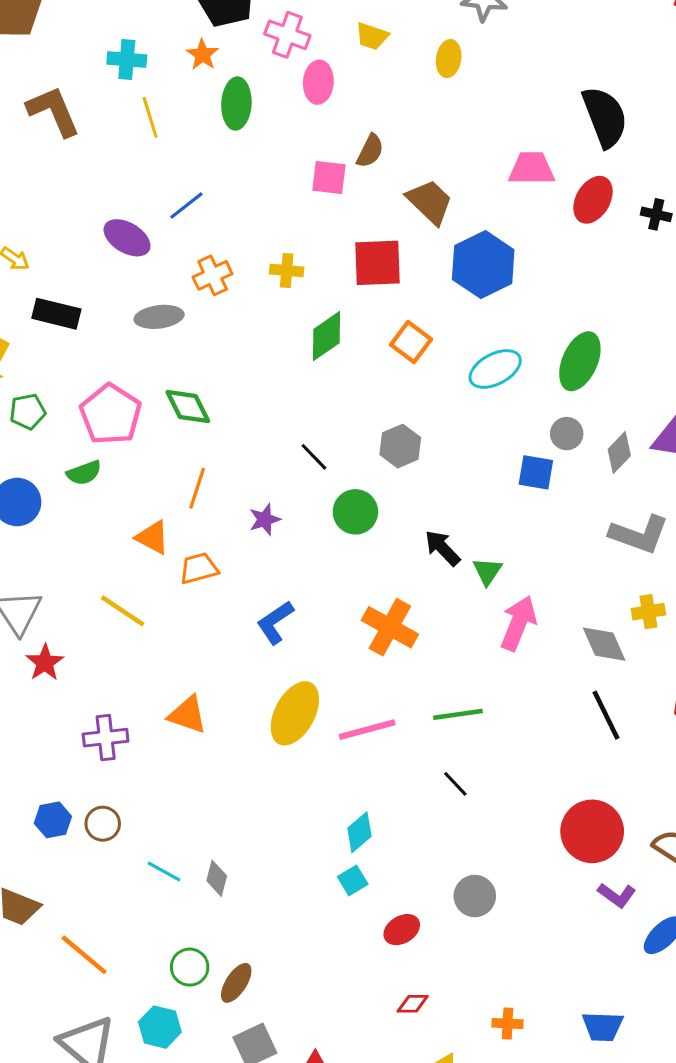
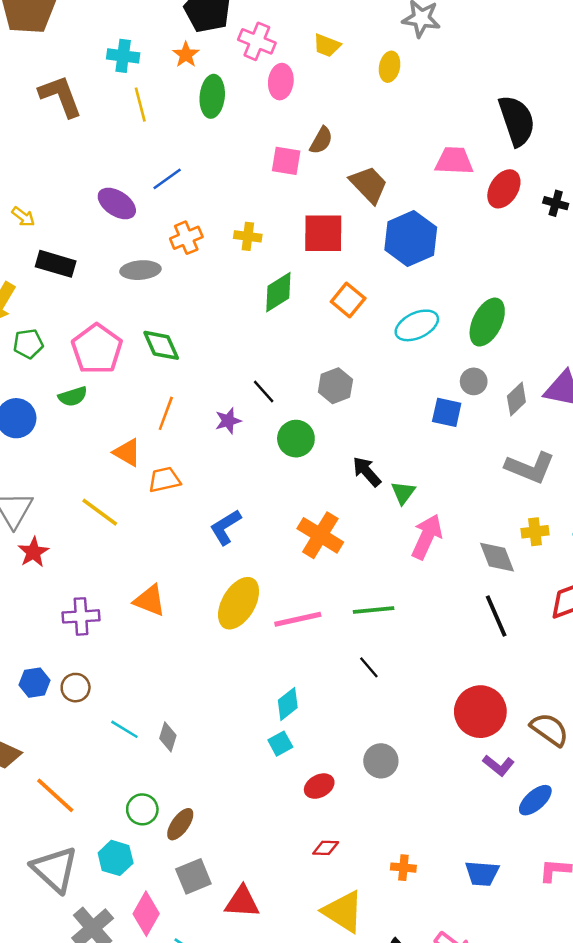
purple star: (265, 519) -> (228, 421), moved

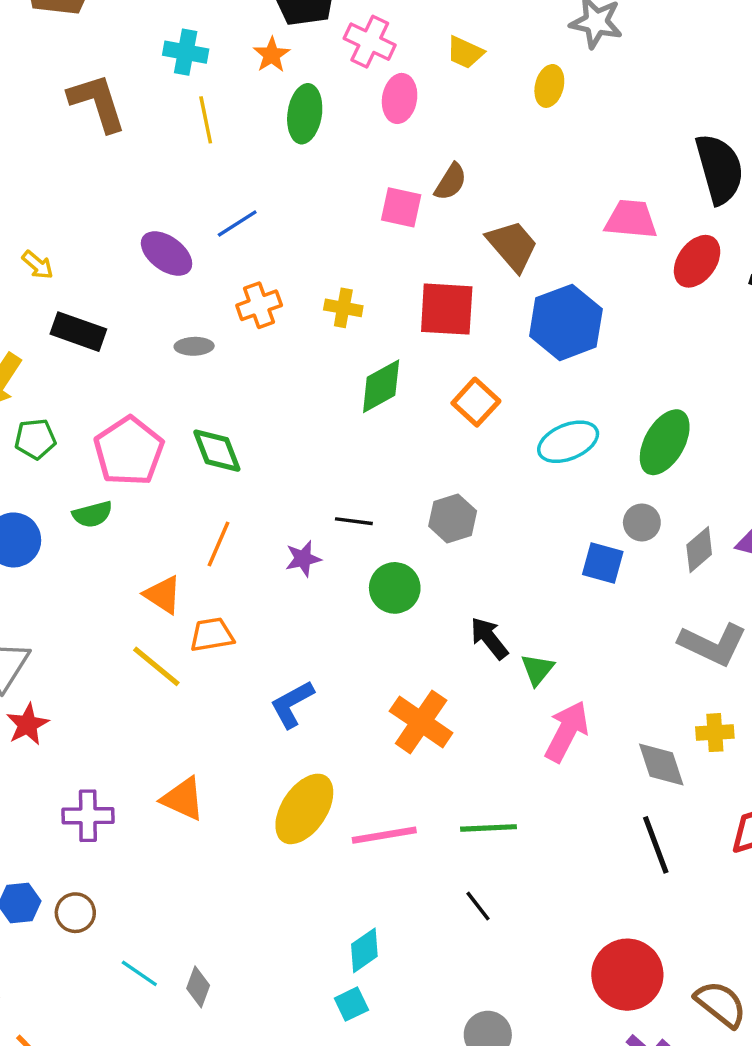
gray ellipse: (140, 270) -> (194, 346), size x0.7
black line: (264, 392) -> (354, 521), turned -44
yellow line: (100, 512) -> (156, 666), moved

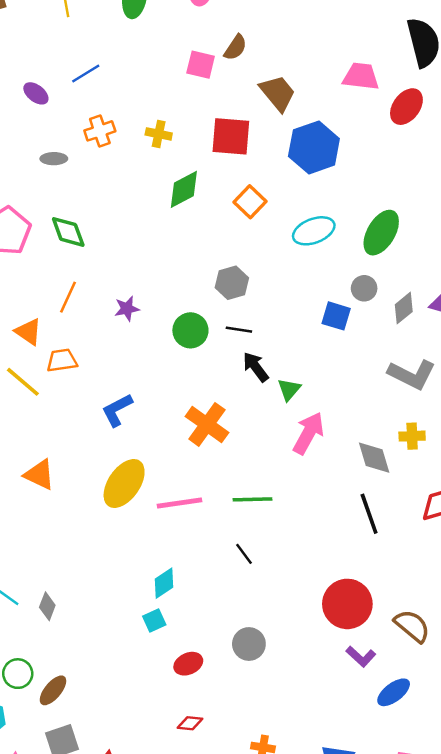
purple ellipse: (167, 253) -> (36, 93), size x0.7
black line: (354, 521) -> (239, 330), moved

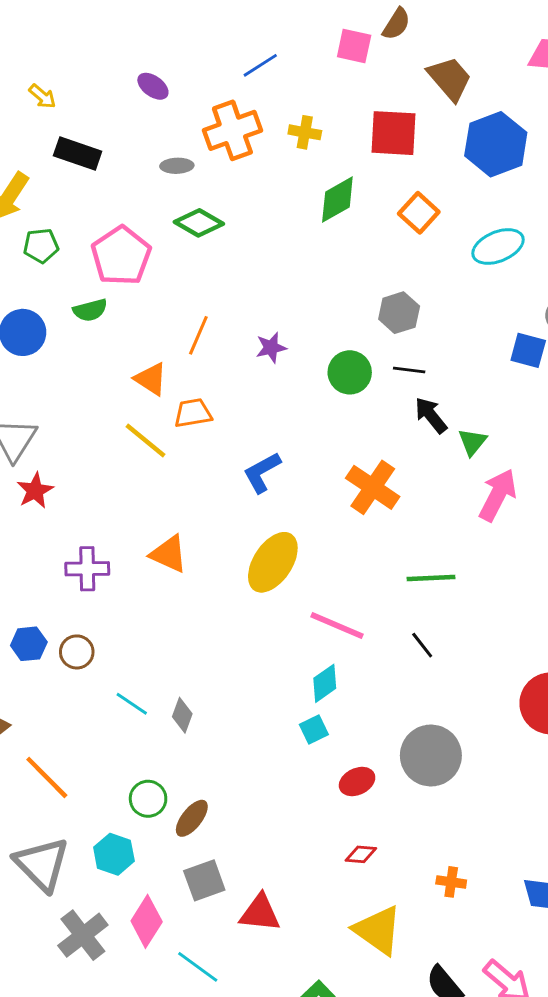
blue line: (86, 73) -> (260, 65), moved
orange cross: (100, 131) -> (232, 130), size x1.5
green diamond: (68, 232) -> (199, 223), moved, turned -39
pink line: (180, 503) -> (337, 625), moved, turned 33
gray circle: (249, 644) -> (431, 756), size x1.5

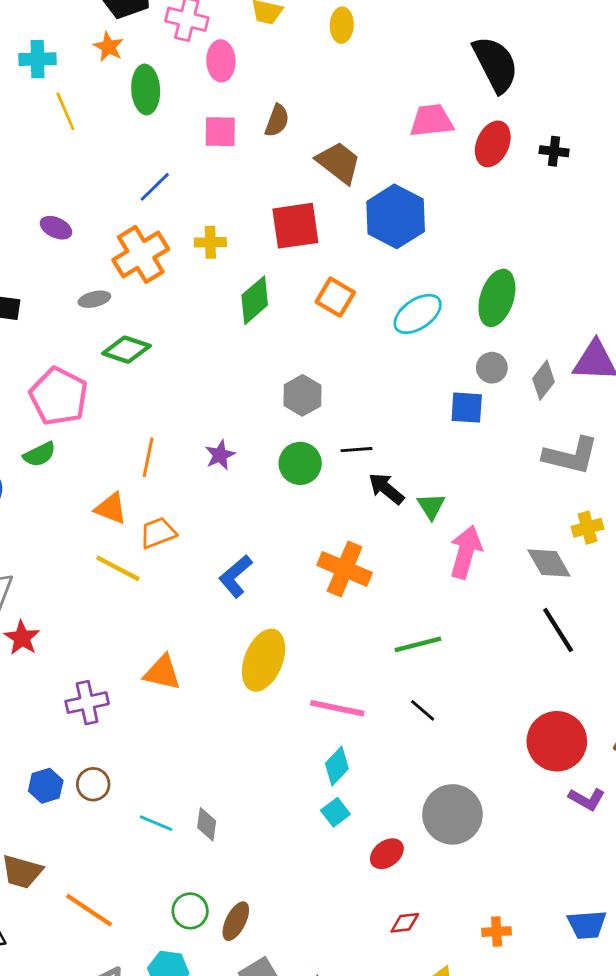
pink square: (354, 46) -> (220, 132), moved
gray hexagon: (399, 313) -> (302, 395), moved

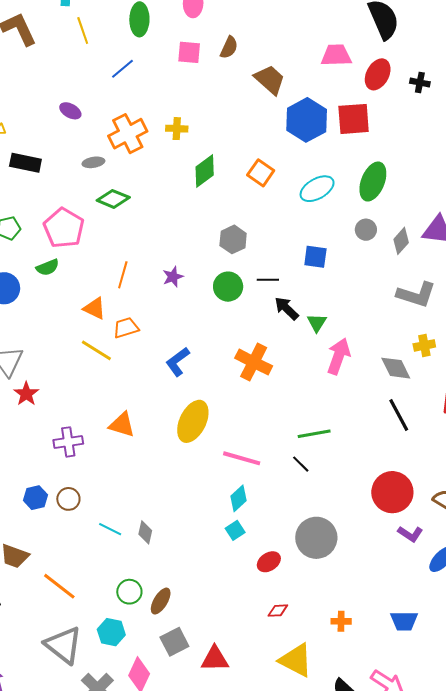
blue line: (155, 187) -> (122, 69), moved
red square: (295, 226) -> (354, 119), moved
blue square: (467, 408) -> (315, 257), moved
green line: (418, 644) -> (314, 434), moved

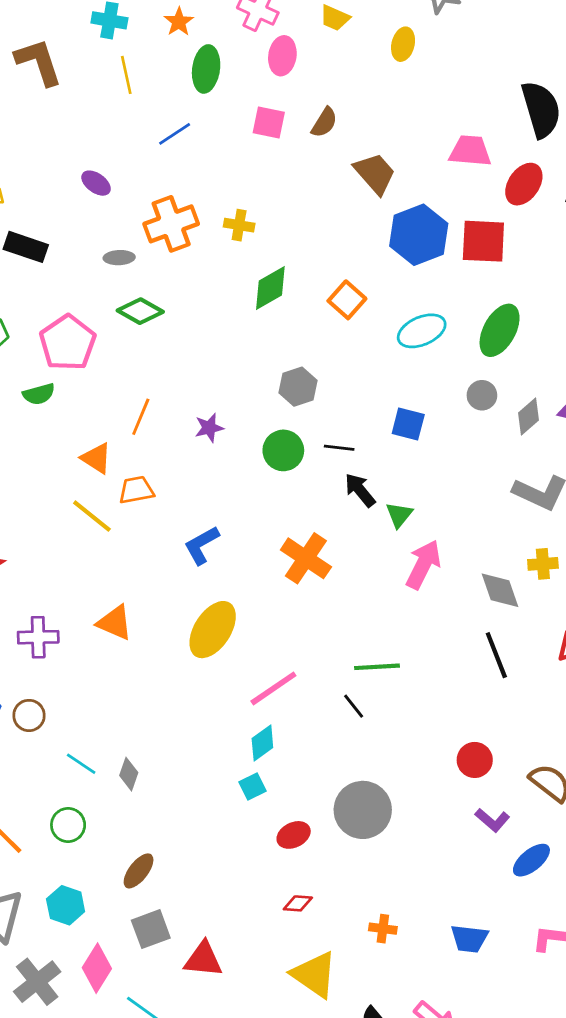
pink line: (242, 458) -> (273, 688), turned -57
red circle: (392, 492) -> (475, 760), size x0.6
green circle: (129, 592) -> (68, 825), moved

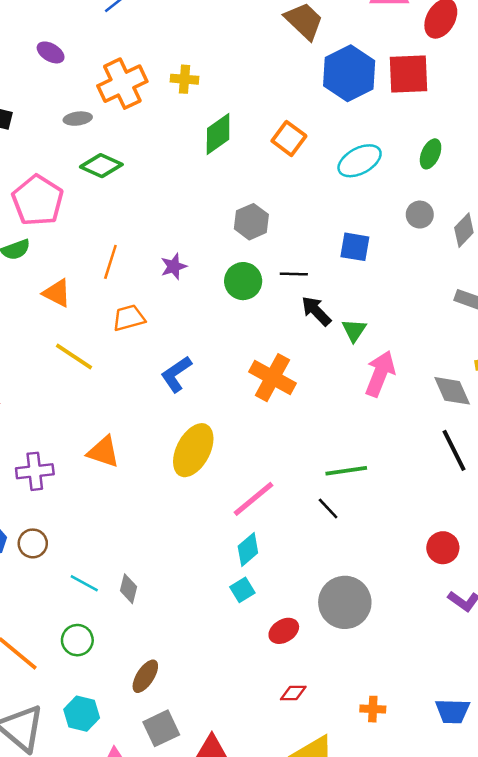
green ellipse: (500, 330) -> (431, 154), size x0.6
orange triangle: (96, 458) -> (57, 293), moved
orange trapezoid: (136, 490) -> (129, 318), moved

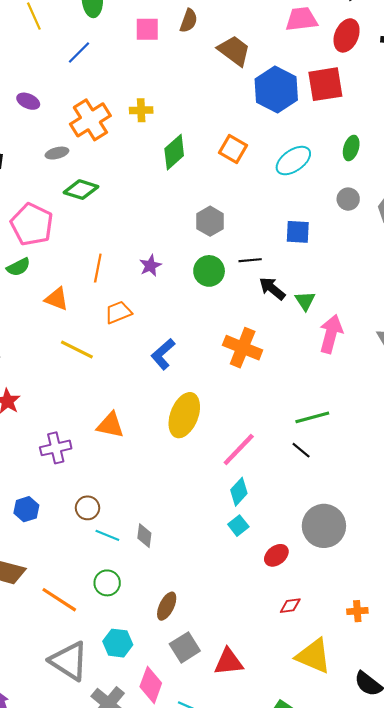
brown circle: (33, 543) -> (88, 508), moved

